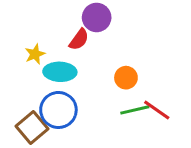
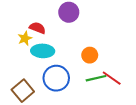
red semicircle: (79, 39) -> (37, 28), moved, turned -105
blue circle: (58, 110) -> (56, 78), moved

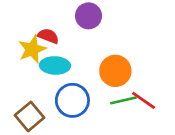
yellow star: (25, 38) -> (32, 49), size x1.5
orange circle: (90, 55) -> (115, 71), size x1.5

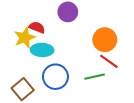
orange circle: (115, 71) -> (105, 40), moved
red line: (144, 100) -> (109, 61), moved

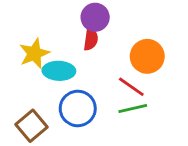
red semicircle: (37, 27) -> (91, 39), moved, turned 77
red line: (109, 61) -> (131, 87), moved

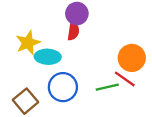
orange circle: (147, 56) -> (132, 58), moved
red line: (131, 87) -> (125, 79), moved

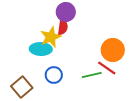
yellow star: (28, 43) -> (51, 37), moved
blue circle: (63, 87) -> (54, 75), size x0.7

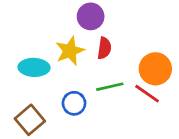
red semicircle: (63, 27) -> (104, 48), moved
cyan ellipse: (41, 49) -> (34, 67), moved
green line: (92, 75) -> (110, 87), moved

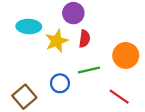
cyan ellipse: (34, 67) -> (29, 26), moved
red line: (147, 94) -> (119, 97), moved

